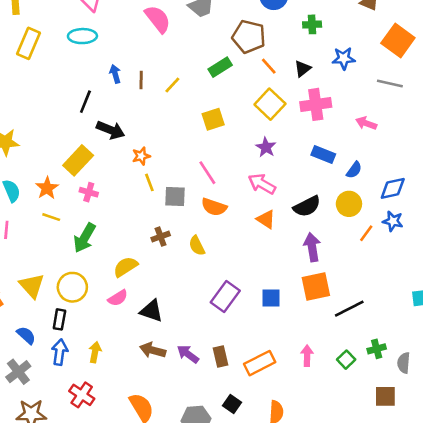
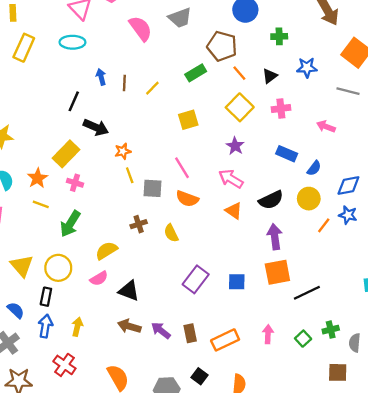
pink cross: (316, 104) -> (281, 108), size x0.7

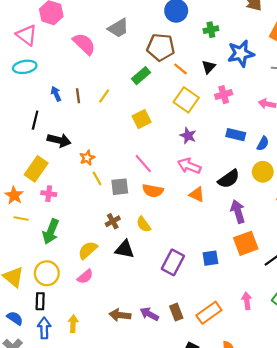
blue star: (307, 68) -> (241, 53), size x1.4
black triangle: (129, 291) -> (125, 249), moved

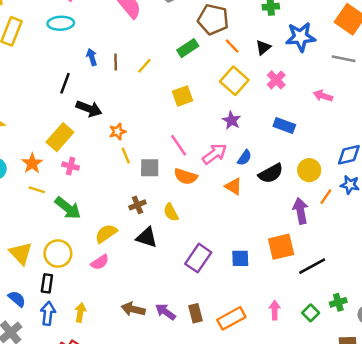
pink cross: (224, 95) -> (276, 80), turned -35
blue semicircle: (263, 143) -> (245, 158), moved
pink arrow: (189, 166) -> (215, 154), moved, turned 115
purple arrow: (238, 212) -> (301, 211), moved
green arrow: (51, 231) -> (68, 208), turned -80

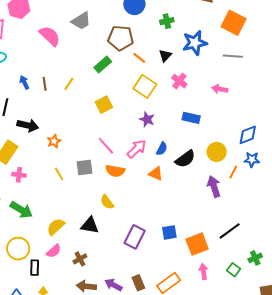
yellow line: (126, 156) -> (59, 174), moved
brown cross: (137, 205) -> (80, 259), moved
orange square: (281, 247) -> (197, 244), moved
black rectangle: (47, 283) -> (35, 268), moved

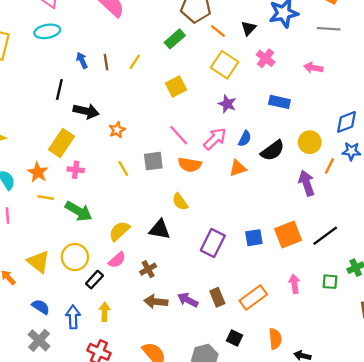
orange triangle: (156, 174) -> (238, 168), turned -42
orange square: (197, 244) -> (288, 234), moved
black rectangle: (35, 268) -> (94, 280), turned 42
green square: (234, 270) -> (330, 282), turned -32

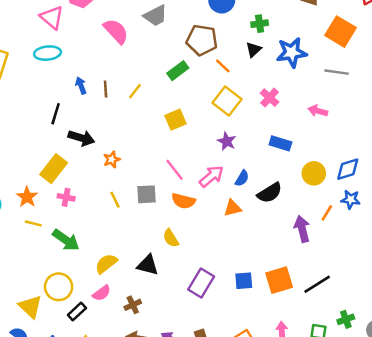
black triangle: (249, 28) -> (254, 50), moved
yellow circle: (310, 142) -> (314, 173), moved
yellow triangle: (38, 262) -> (30, 307), moved

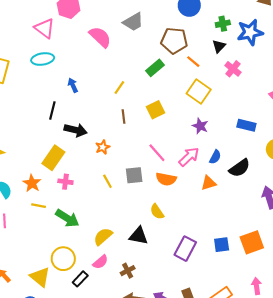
blue star: (292, 52) -> (250, 32), moved
brown line: (106, 89) -> (124, 116), moved
pink cross: (270, 98) -> (233, 69), moved

